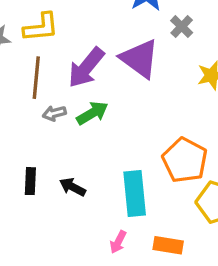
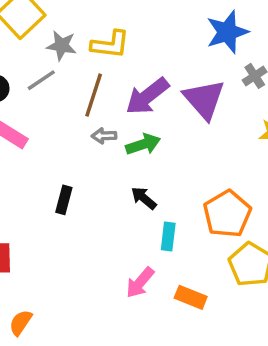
black arrow: (73, 187) -> (144, 198), moved
cyan rectangle: (135, 193) -> (168, 237), size x0.6
pink arrow: (118, 242) -> (140, 283), size x1.4

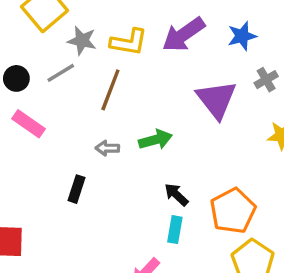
blue star: (227, 32) -> (242, 36), size x0.7
purple arrow: (147, 96) -> (183, 35), moved
gray arrow: (104, 136) -> (107, 148), moved
black arrow: (144, 198) -> (176, 195), moved

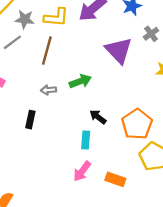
cyan rectangle: (175, 230) -> (86, 140), moved

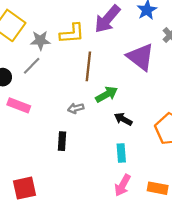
brown line: (47, 51) -> (88, 66), moved
black arrow: (98, 117) -> (123, 119), moved

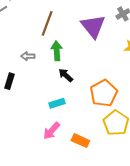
green arrow: (107, 94) -> (57, 51), turned -78
cyan rectangle: (121, 153) -> (57, 103), turned 63

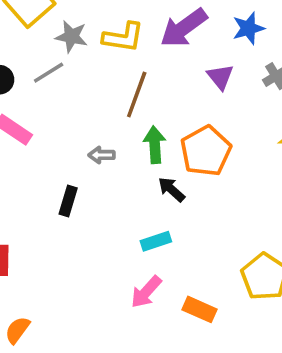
purple triangle: (93, 26) -> (220, 77), moved, size x0.6
orange pentagon: (104, 93) -> (206, 151), moved

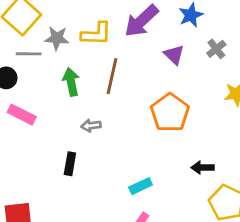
gray line: (49, 73) -> (29, 54), moved, turned 40
green arrow: (155, 145) -> (71, 82), moved
black arrow: (171, 189) -> (203, 168), moved, turned -35

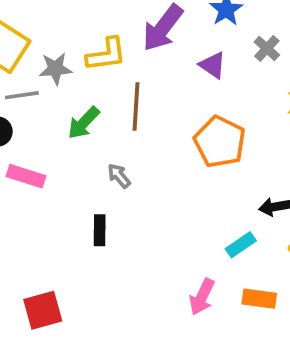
green arrow: (71, 82) -> (84, 123), turned -116
gray arrow: (91, 126) -> (119, 176), turned 66
cyan rectangle: (141, 186) -> (241, 245), moved

